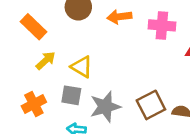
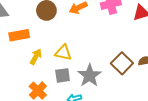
orange rectangle: (34, 27) -> (19, 35), turned -36

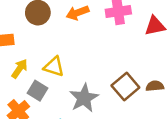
gray square: (63, 75) -> (37, 91), moved, turned 35

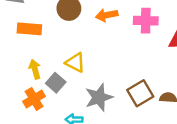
yellow arrow: (20, 69) -> (35, 69), moved, turned -60

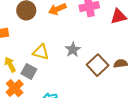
gray star: (99, 97) -> (73, 50), moved, size x0.7

